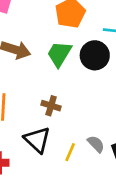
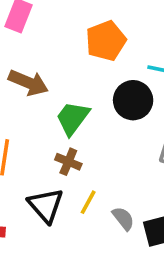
green trapezoid: (59, 54) -> (73, 118), moved
yellow line: (70, 152) -> (88, 202), moved

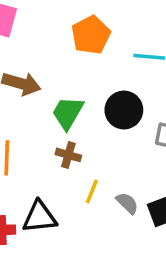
black circle: (133, 100) -> (124, 110), moved
black triangle: (46, 205) -> (40, 217), moved, turned -48

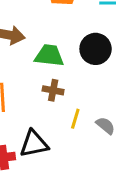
green trapezoid: (68, 113) -> (49, 55), turned 72

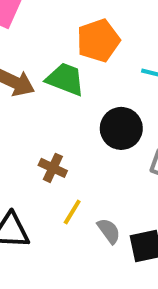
green trapezoid: (49, 55) -> (65, 79), moved

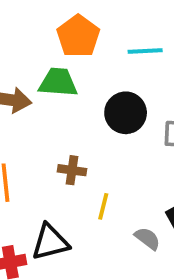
gray semicircle: (109, 231) -> (147, 238), moved

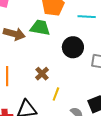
brown cross: (72, 170) -> (42, 74), turned 32

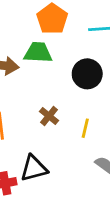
yellow line: (56, 94) -> (85, 128), moved

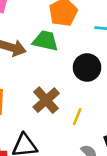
brown cross: (49, 116) -> (46, 100), size x1.5

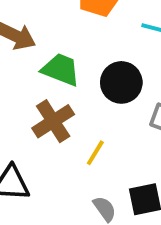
green trapezoid: (45, 41) -> (61, 70), moved

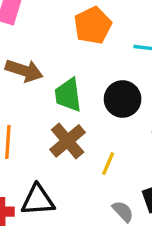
green trapezoid: (61, 70) -> (68, 95), turned -111

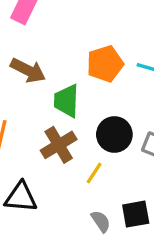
orange pentagon: (93, 25) -> (105, 64), moved
black circle: (123, 99) -> (114, 134), moved

